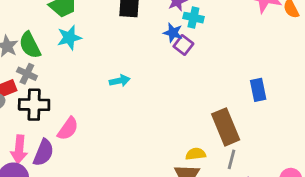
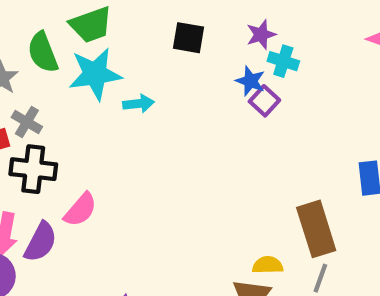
cyan star: (69, 38) -> (95, 74), size x1.4
green semicircle: (30, 45) -> (43, 52), moved
cyan arrow: (120, 81) -> (139, 104), moved

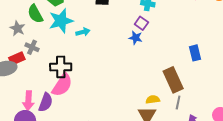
blue star: (250, 81) -> (136, 38), moved
black cross: (33, 169) -> (61, 67), moved
pink semicircle: (80, 210) -> (62, 85), size x1.4

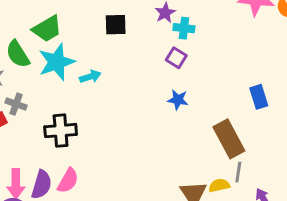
blue star: (136, 38) -> (178, 100), moved
pink semicircle: (62, 85) -> (68, 181), moved, size x0.7
yellow semicircle: (153, 100) -> (219, 185), moved

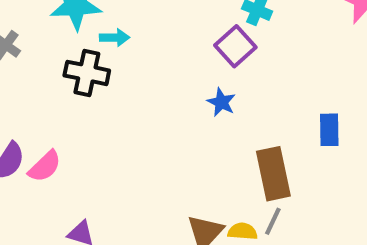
purple square: (176, 58) -> (235, 46), size x1.4
black cross: (61, 131) -> (87, 73), moved

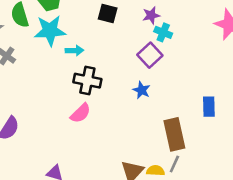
black cross: (87, 73) -> (87, 81), moved
pink semicircle: (45, 166) -> (81, 113), moved

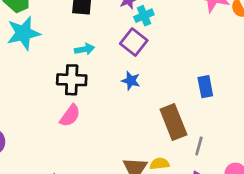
cyan cross: (163, 32) -> (144, 16), turned -36
cyan arrow: (74, 51) -> (84, 49), moved
gray line: (174, 164) -> (199, 146), moved

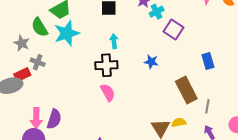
purple square: (134, 42) -> (174, 29), moved
cyan arrow: (84, 49) -> (114, 41), turned -80
pink semicircle: (70, 116) -> (108, 92), turned -60

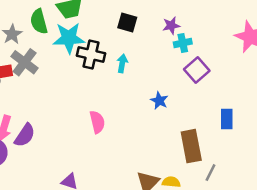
gray cross: (38, 62) -> (25, 62), size x1.5
black cross: (106, 65) -> (91, 55), moved

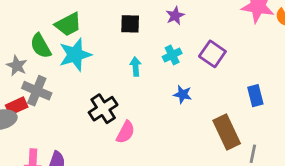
cyan cross: (183, 43) -> (172, 55), moved
black cross: (91, 55) -> (103, 109), moved, turned -32
pink semicircle: (97, 122) -> (126, 132), turned 55

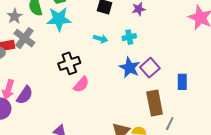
purple square: (212, 54) -> (150, 68), moved
cyan arrow: (136, 67) -> (101, 39), turned 96
blue star: (183, 94) -> (130, 68), size x1.5

